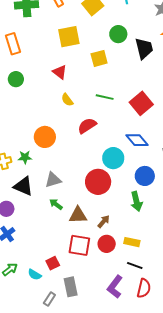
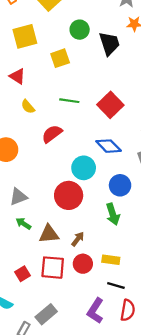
red square: (53, 263) -> (22, 274), moved
gray rectangle: (71, 287) -> (46, 314), turned 66

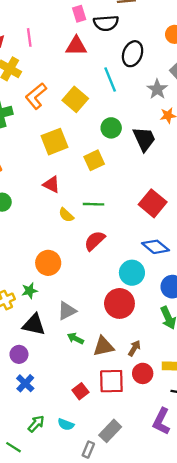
green line: (69, 101) -> (94, 204), moved

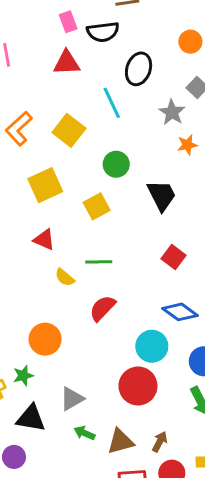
black trapezoid: (144, 139) -> (161, 195), moved
red square: (153, 203) -> (174, 257), size x0.7

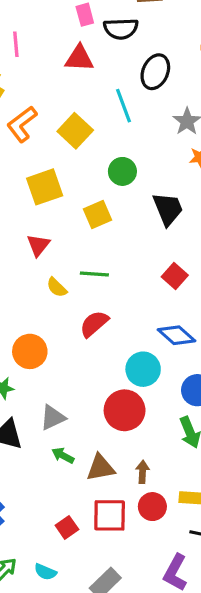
red triangle: (44, 240) -> (38, 245), turned 40
brown arrow: (160, 442) -> (142, 472), turned -30

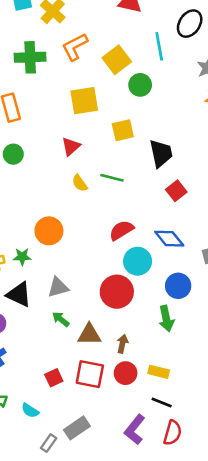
green circle: (122, 171) -> (140, 85), moved
black trapezoid: (168, 209) -> (161, 153), moved
red semicircle: (94, 324) -> (121, 230), moved

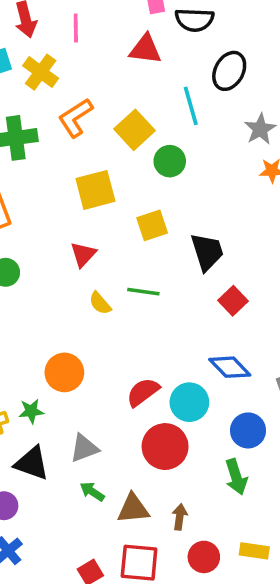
red semicircle: (121, 230) -> (143, 392), moved
yellow rectangle: (159, 372) -> (254, 551), moved
red circle: (126, 373) -> (204, 557), moved

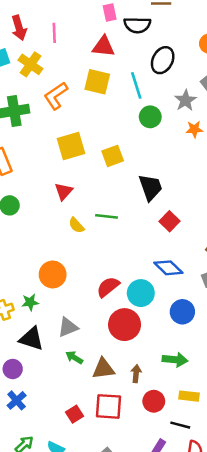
yellow square: (135, 130) -> (97, 82), moved, turned -32
green circle: (170, 161) -> (150, 117), moved
yellow square: (152, 225) -> (113, 156), moved
green arrow: (236, 477) -> (175, 360), moved, turned -65

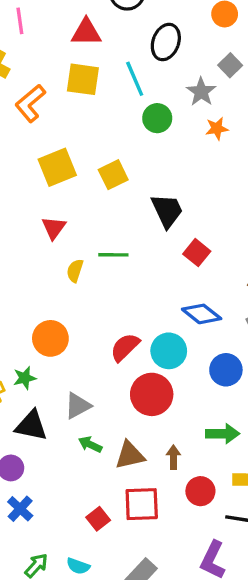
yellow semicircle: (76, 225) -> (75, 271), turned 66

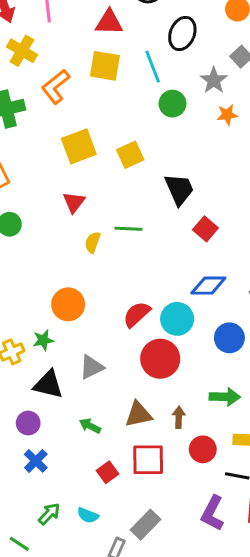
blue diamond: (202, 314) -> (208, 286), turned -40
green arrow: (90, 444) -> (90, 426), moved

